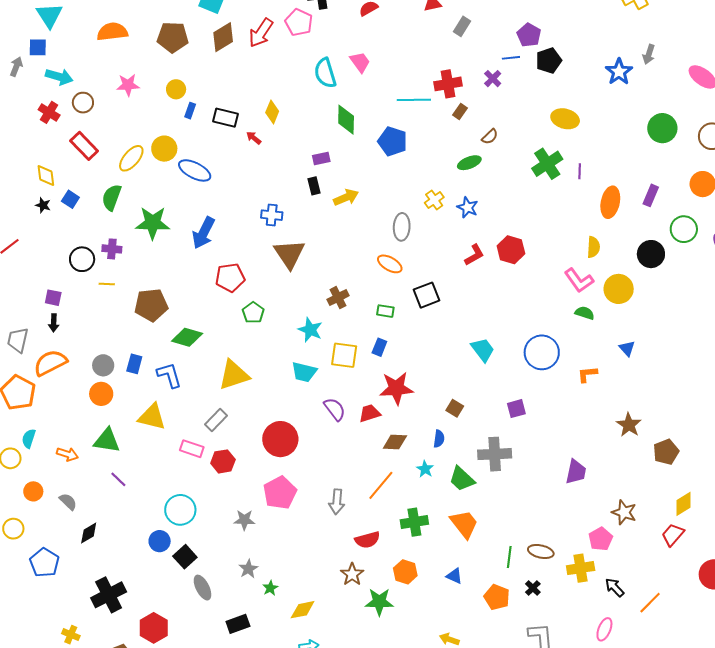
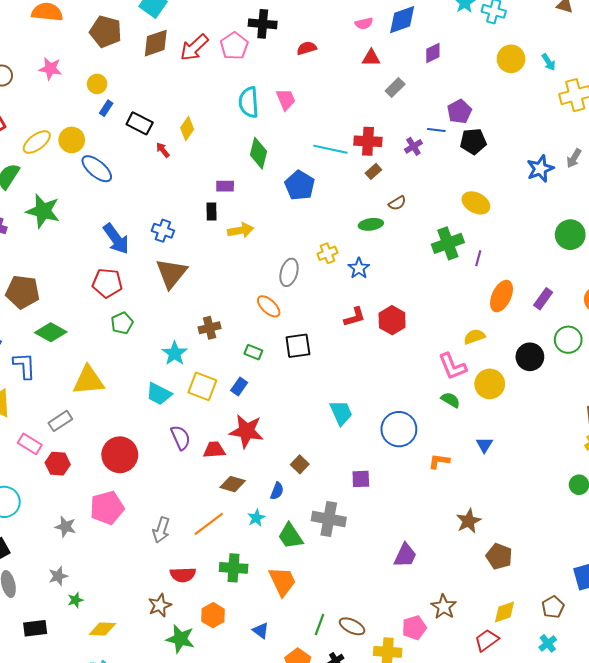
blue arrow: (204, 233) -> (116, 239), moved, turned -76
yellow semicircle: (593, 247) -> (474, 337), turned -125
brown pentagon: (666, 452) -> (499, 556), turned 30

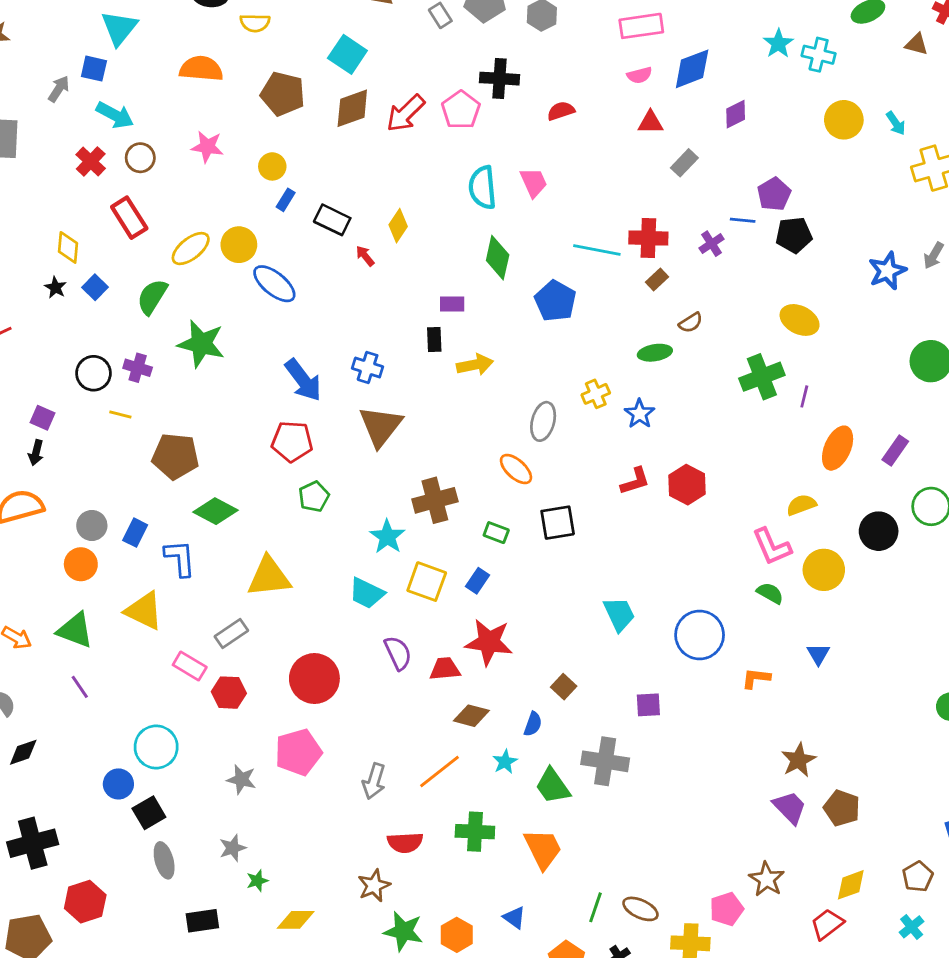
brown cross: (210, 328) -> (435, 500), size x1.4
purple trapezoid: (405, 555) -> (790, 807), moved, turned -68
orange hexagon: (213, 615) -> (457, 935), moved

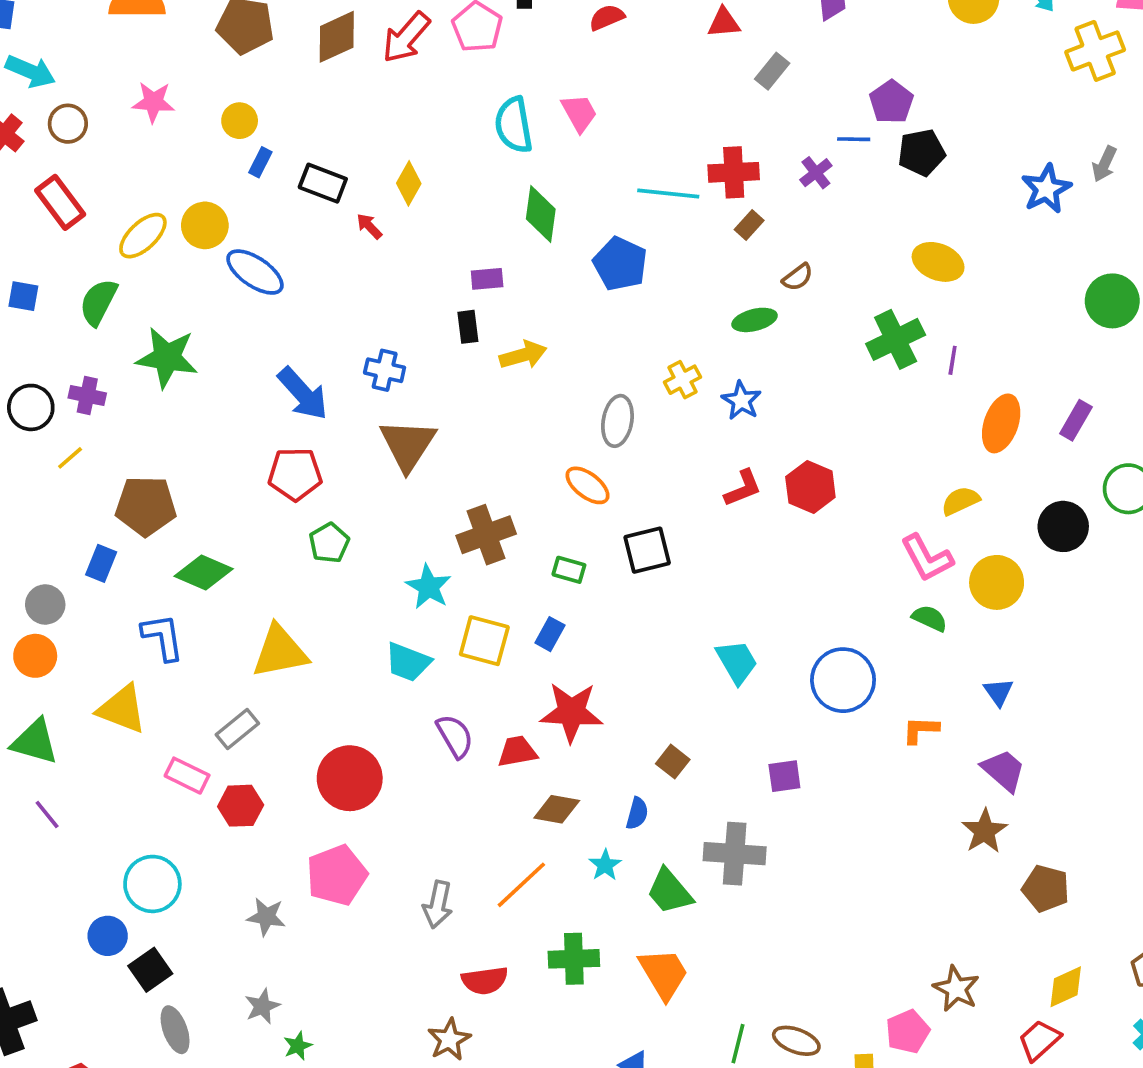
blue square: (95, 287) -> (23, 296), turned -30
yellow line: (120, 415) -> (70, 458), turned -50
blue rectangle: (135, 533) -> (101, 563), moved
purple trapezoid: (790, 807) -> (1004, 770), moved

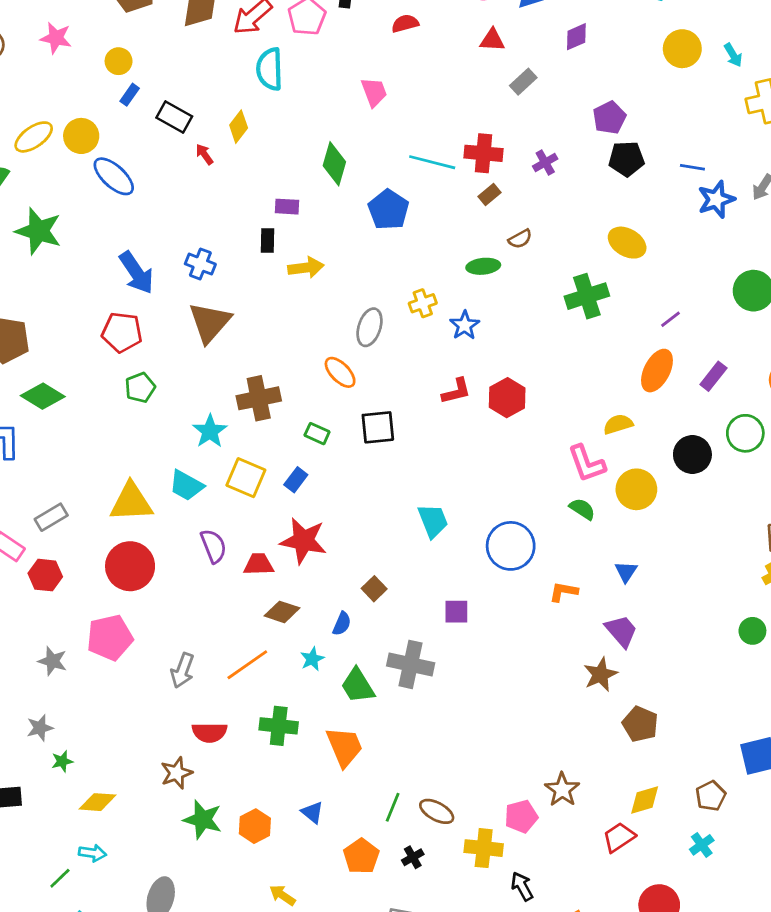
cyan semicircle: (514, 125) -> (270, 69), moved
blue line: (854, 139) -> (692, 167), moved
purple line: (953, 360) -> (670, 319), moved, turned 35
yellow triangle: (280, 652) -> (131, 502), moved

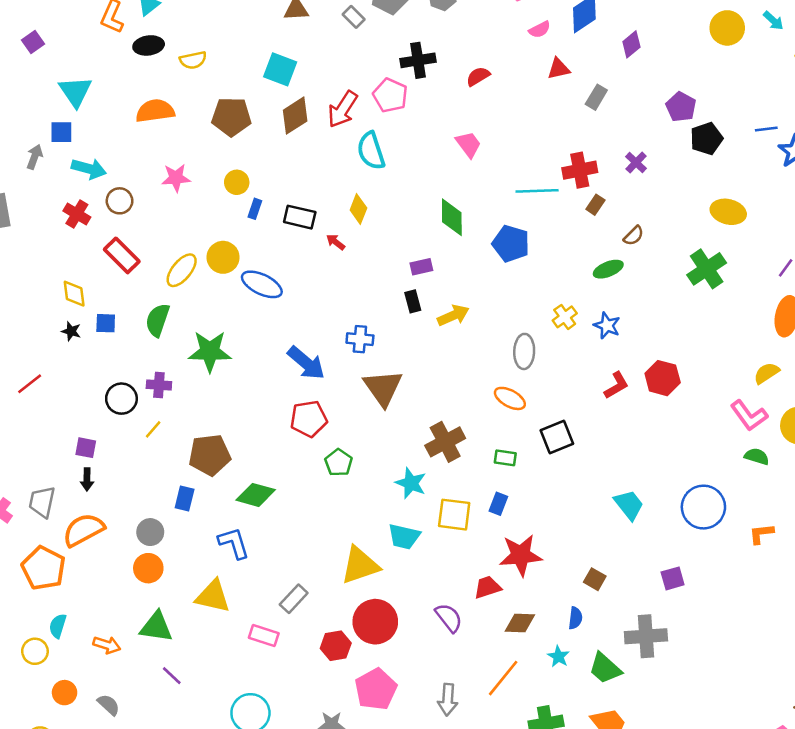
purple semicircle: (214, 546) -> (449, 618), moved
red hexagon: (45, 575) -> (336, 646), moved

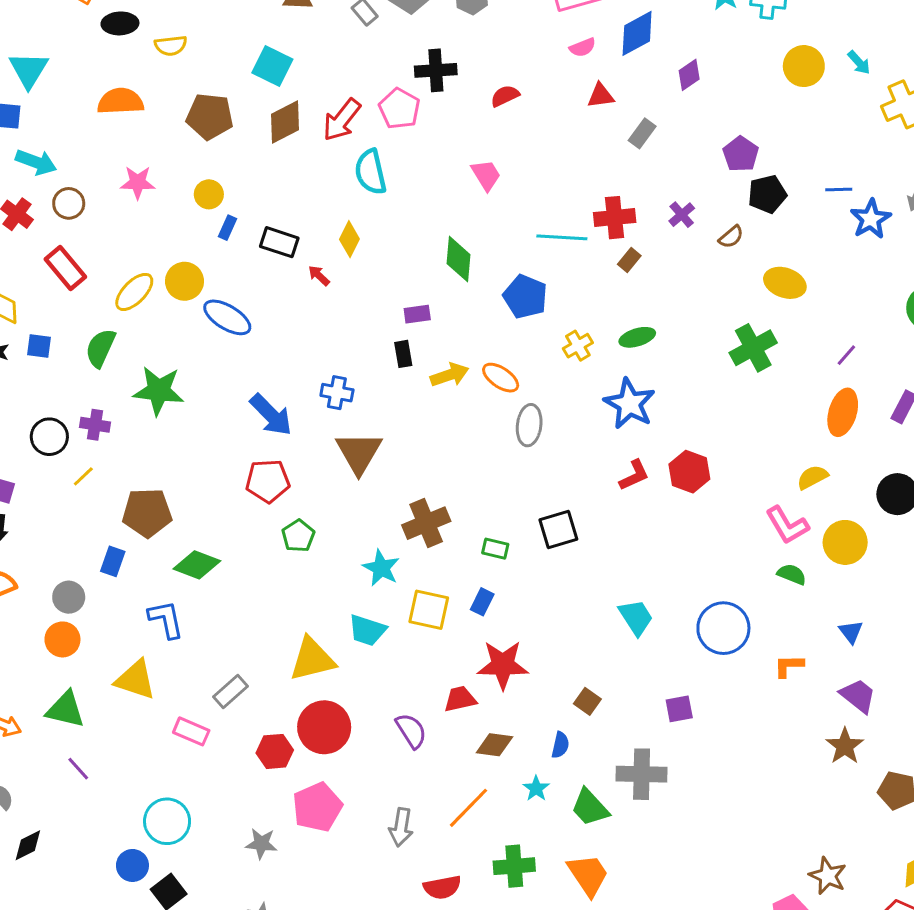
brown semicircle: (634, 236) -> (731, 237), moved
yellow cross: (565, 317) -> (578, 346), moved
blue star: (607, 326) -> (630, 404), size x1.6
orange ellipse: (510, 398) -> (501, 378), moved

